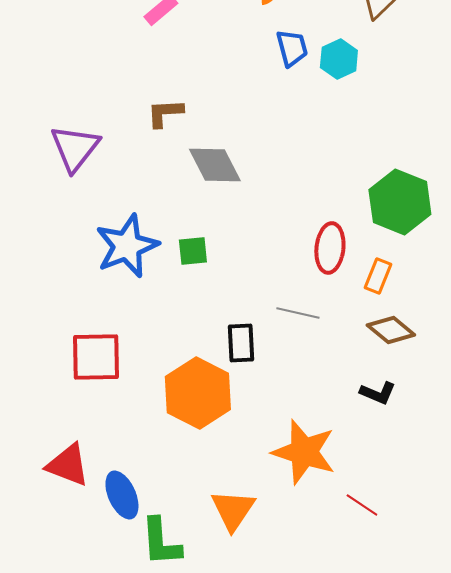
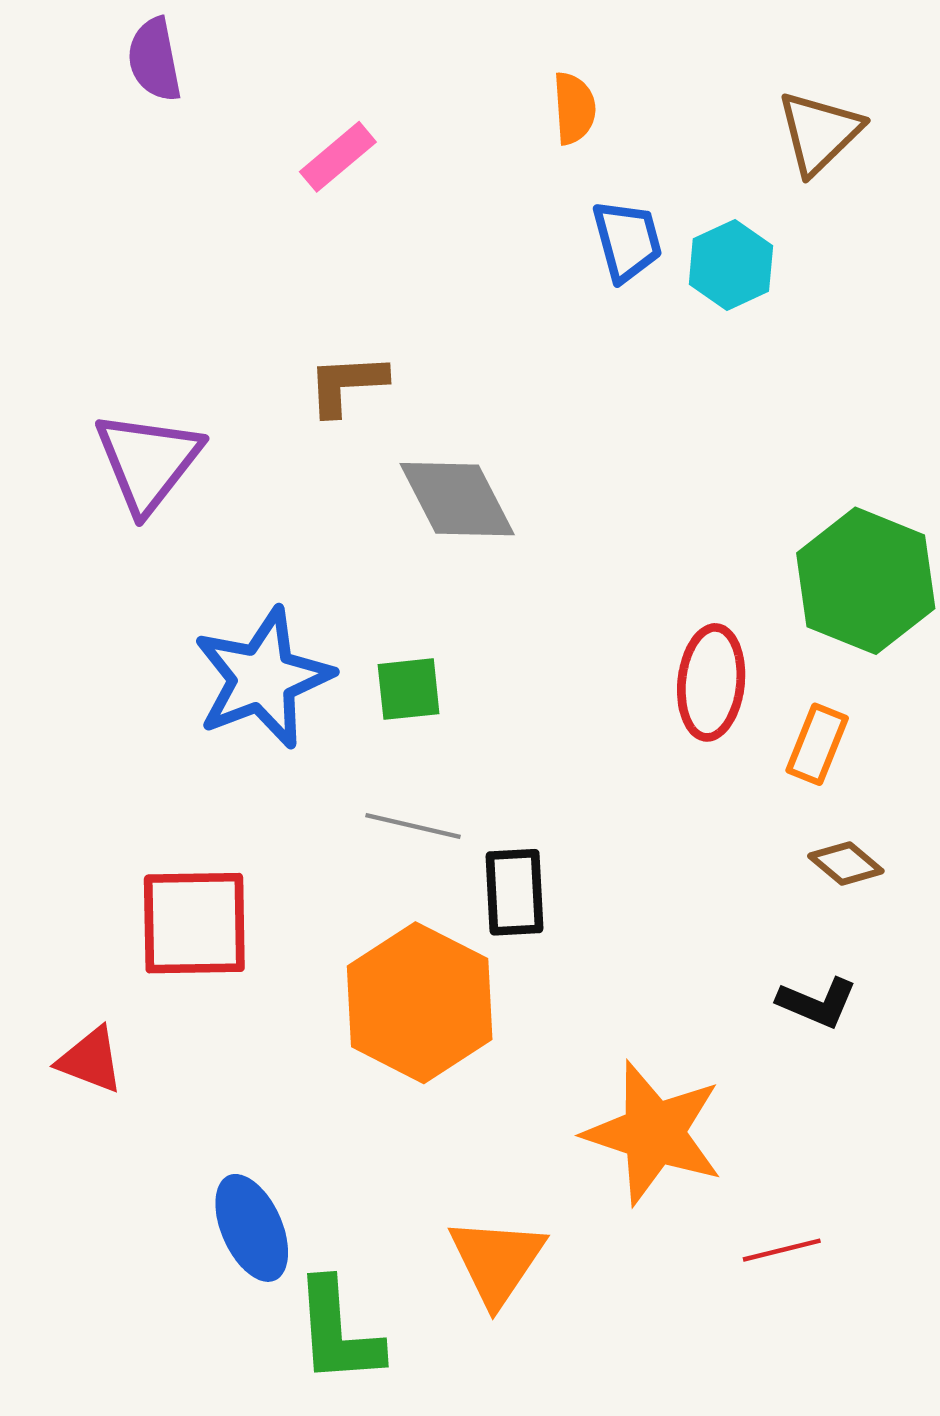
gray line: (298, 313) -> (413, 826), moved
brown diamond: (391, 330) -> (846, 864), size x0.7
red triangle: (68, 465) -> (91, 1060), moved, size x0.7
red line: (362, 505) -> (782, 1250), turned -48

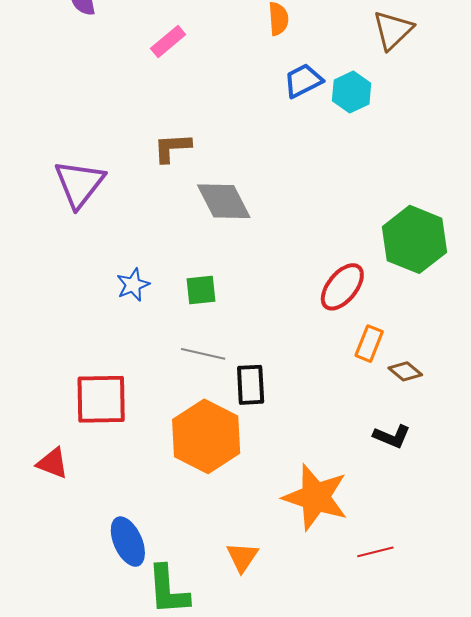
blue trapezoid: (627, 241) -> (303, 81), turned -102
blue star: (263, 678) -> (133, 285), size x0.5
red ellipse: (711, 682) -> (342, 287), turned 33
orange rectangle: (817, 744) -> (369, 344), moved
orange triangle: (497, 1261) -> (242, 557), size x0.7

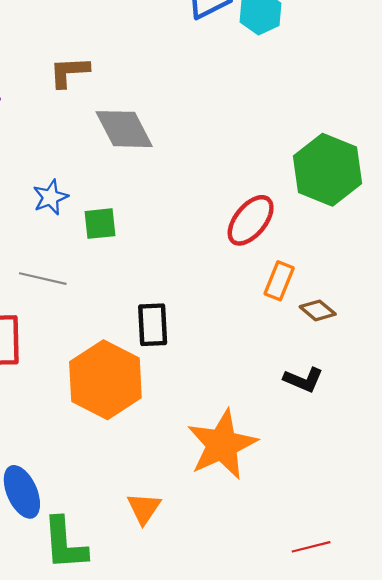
blue star: (133, 285) -> (50, 197), moved
gray line: (203, 354) -> (43, 279), moved
orange star: (316, 497) -> (222, 445), turned 30
red line: (375, 552) -> (311, 547), moved

